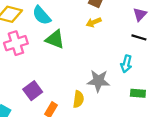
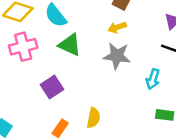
gray star: (98, 81) -> (117, 56), moved
purple square: (33, 91) -> (52, 87), moved

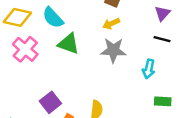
pink cross: (23, 47) -> (25, 49), turned -30
purple square: (52, 87) -> (50, 102), moved

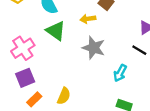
yellow arrow: (111, 24) -> (88, 19), moved
pink cross: (25, 49) -> (23, 48), moved

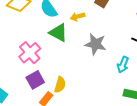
yellow arrow: (88, 19) -> (78, 17), moved
yellow semicircle: (64, 96) -> (60, 85), moved

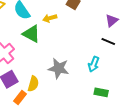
gray star: (95, 44) -> (59, 68), moved

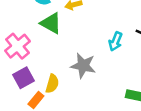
cyan arrow: (94, 64) -> (116, 41), moved

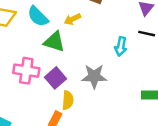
pink cross: (17, 46) -> (26, 71), turned -30
purple square: (23, 78) -> (56, 78), moved

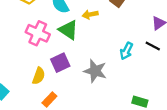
pink cross: (26, 71) -> (38, 33), moved
yellow semicircle: (68, 100) -> (39, 76), moved

